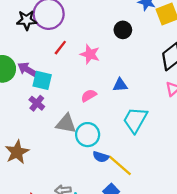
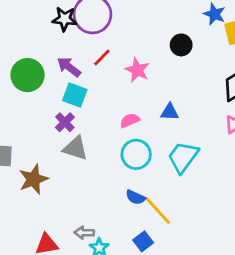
purple arrow: (27, 70) -> (69, 67), moved
gray triangle: (66, 124) -> (75, 148), moved
cyan circle: (88, 135) -> (136, 154), moved

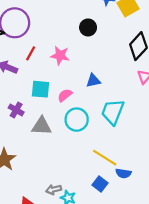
cyan square: (75, 95) -> (41, 89), moved
gray triangle: (75, 148) -> (42, 126), moved
blue semicircle: (135, 197) -> (123, 173), moved

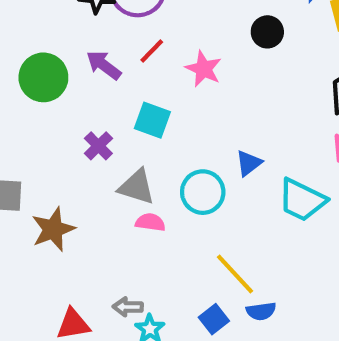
blue triangle: (93, 81) -> (249, 163), moved, turned -40
pink semicircle: (65, 95) -> (150, 222), moved, turned 32
cyan trapezoid: (113, 112) -> (302, 200), moved, turned -100
blue semicircle: (123, 173) -> (261, 311), turned -32

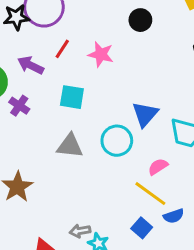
purple cross: (98, 146) -> (19, 106), moved
blue triangle: (249, 163) -> (145, 114), size x1.4
pink semicircle: (150, 222) -> (158, 167), moved, turned -30

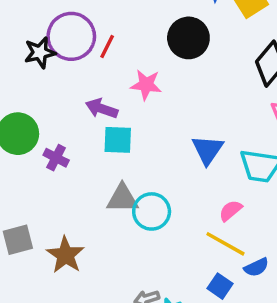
black circle: (140, 20) -> (188, 38), size x1.5
red line: (62, 49) -> (107, 46), moved
purple arrow: (31, 65) -> (102, 109), moved
cyan circle: (117, 141) -> (152, 211), moved

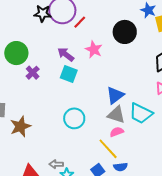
gray triangle: (122, 198) -> (116, 115), moved

